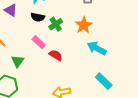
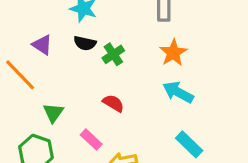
purple triangle: (11, 10) -> (42, 45), moved
orange star: (84, 25) -> (173, 53), moved
pink rectangle: (39, 42) -> (91, 140), moved

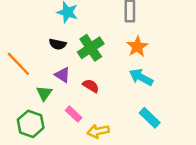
black semicircle: (85, 43) -> (58, 44), moved
purple triangle: (42, 45) -> (63, 75), moved
green cross: (113, 54) -> (91, 48), size x1.5

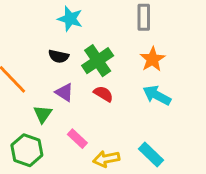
red semicircle: (91, 86) -> (103, 94), moved
cyan rectangle: (150, 118) -> (151, 155), moved

